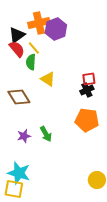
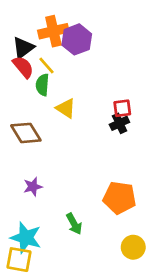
orange pentagon: (87, 120) -> (119, 198), moved
green arrow: (46, 134) -> (74, 224), moved

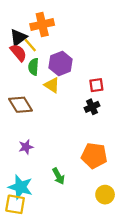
purple hexagon: (77, 39) -> (61, 63), moved
yellow line: (47, 66) -> (30, 45), moved
black cross: (119, 123) -> (92, 107), moved

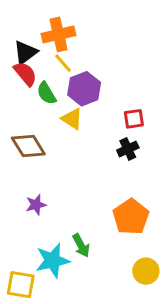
yellow line: (30, 45) -> (63, 63), moved
green semicircle: (34, 67) -> (46, 93), turned -35
orange pentagon: (94, 156) -> (131, 217), turned 30
cyan star: (21, 187) -> (52, 261), moved, turned -30

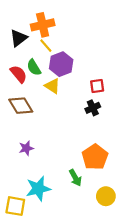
red semicircle: (25, 74) -> (19, 74), moved
green arrow: (81, 245) -> (75, 178), moved

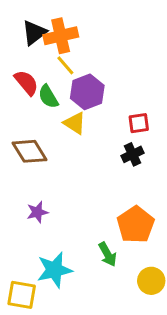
black triangle: (19, 38) -> (34, 33), moved
red semicircle: (19, 74) -> (26, 83), moved

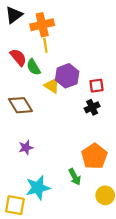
black triangle: (34, 33) -> (14, 15), moved
yellow line: (65, 65) -> (45, 45), turned 32
purple hexagon: (87, 92) -> (67, 76), moved

